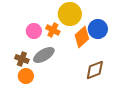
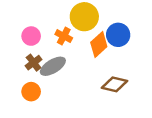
pink circle: (34, 31) -> (31, 36), moved
brown cross: (22, 59) -> (34, 63), moved, turned 32
brown diamond: (95, 70) -> (115, 84), turned 35

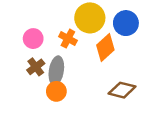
blue circle: (118, 35) -> (126, 23), moved
gray ellipse: (53, 66) -> (56, 71), turned -50
orange circle: (31, 92) -> (56, 91), moved

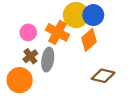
blue circle: (126, 23) -> (93, 15), moved
orange cross: (68, 39) -> (57, 32), size x1.5
orange circle: (56, 91) -> (20, 80), moved, size x1.5

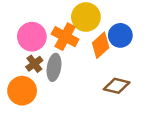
blue circle: (93, 15) -> (120, 35), moved
pink circle: (28, 32) -> (32, 37), size x1.5

